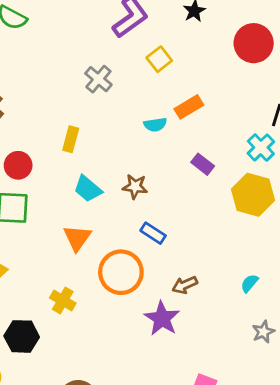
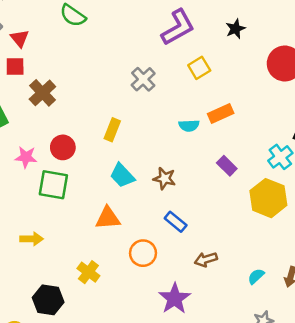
orange triangle: (77, 238) -> (108, 218), turned 44
orange circle: (121, 272) -> (143, 253), size x0.7
brown arrow: (185, 285) -> (206, 259), moved

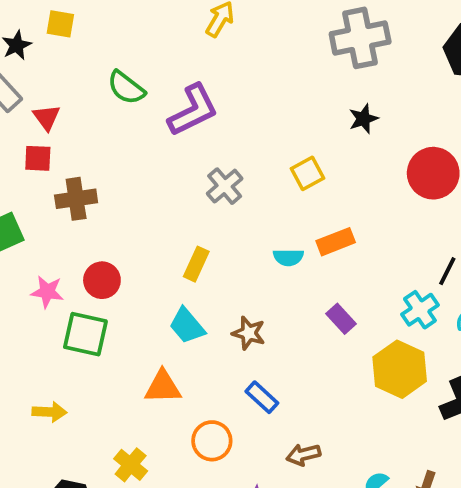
purple L-shape: (178, 27) -> (193, 110), moved
brown cross: (42, 93) -> (76, 199), turned 32
yellow rectangle: (112, 130) -> (196, 264), moved

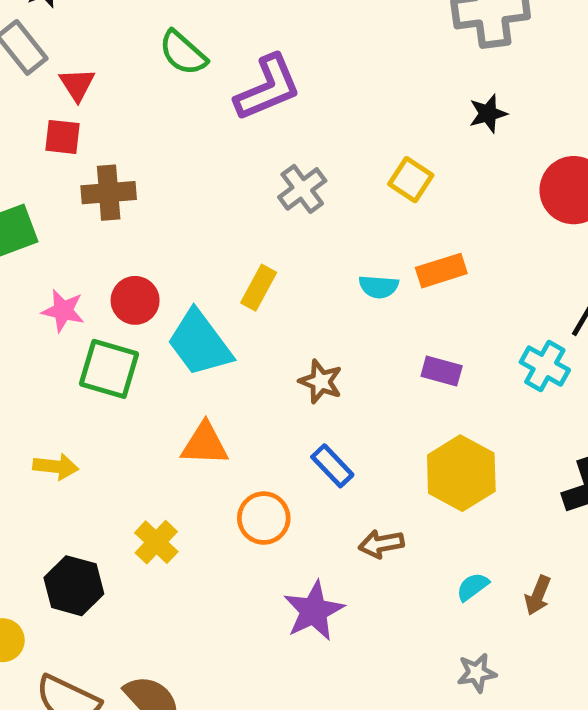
yellow square: (308, 173) -> (411, 180), turned -32
cyan cross: (420, 310) -> (545, 366), turned -30
purple rectangle: (341, 319) -> (442, 371), turned -36
cyan trapezoid: (187, 326) -> (200, 343), moved, size x1.4
yellow hexagon: (400, 369) -> (461, 473), moved

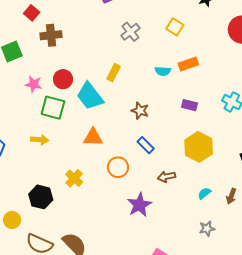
red square: (62, 137) -> (32, 13), turned 35
yellow arrow: (56, 467) -> (40, 140), moved

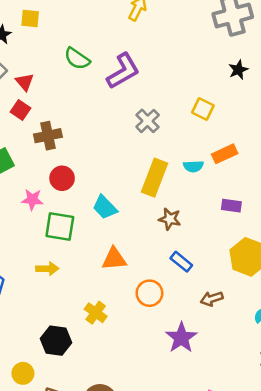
yellow rectangle: (114, 73) -> (154, 178), moved, size x1.6
red circle: (63, 79) -> (62, 178), moved
cyan trapezoid: (90, 96) -> (105, 207), size x0.7

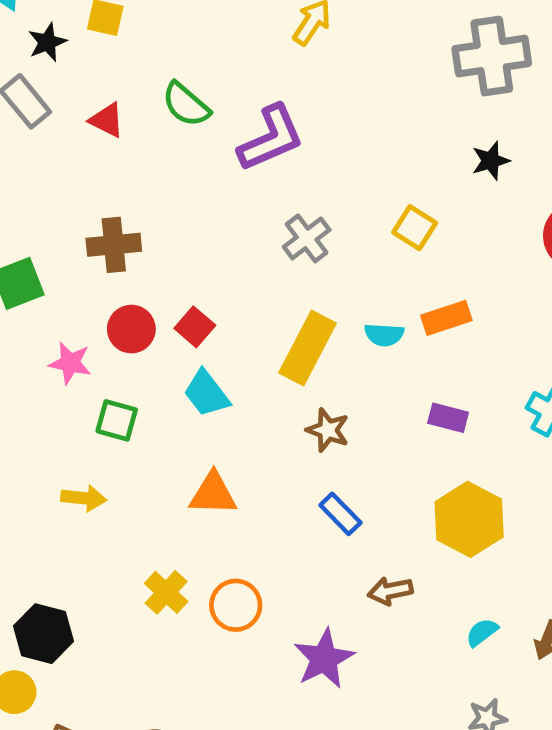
red triangle: (25, 82) -> (107, 120), moved, turned -30
red square: (20, 110) -> (195, 327), moved
green square: (60, 226) -> (117, 420), size x0.7
orange circle: (149, 293) -> (236, 605), moved
black hexagon: (56, 341) -> (44, 634), moved

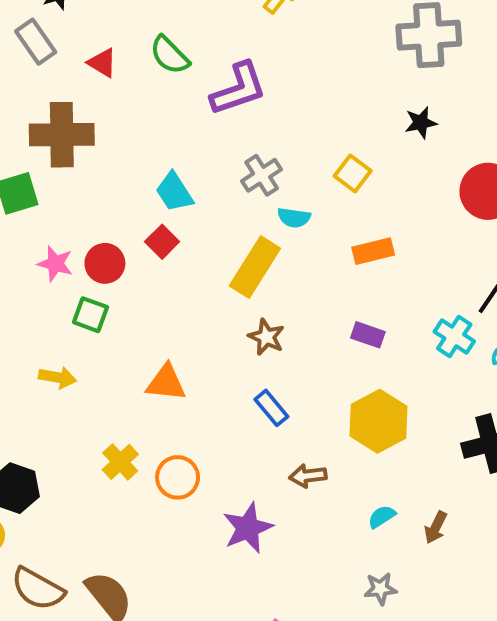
brown cross: (114, 245) -> (62, 135), moved, size x1.4
red circle: (131, 329) -> (105, 263), moved
cyan semicircle: (384, 335) -> (294, 218), moved
cyan trapezoid: (207, 393) -> (174, 192), moved

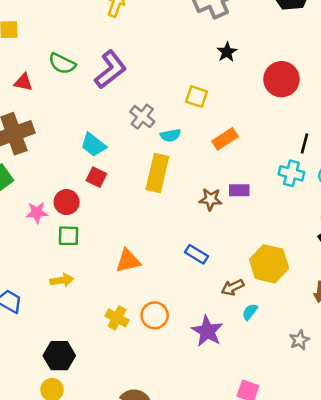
brown star: (266, 337) -> (211, 199), moved
yellow hexagon: (379, 421) -> (269, 264), moved
cyan semicircle: (382, 517) -> (250, 312), moved

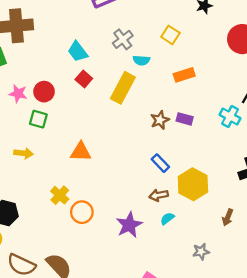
red square: (96, 177) -> (84, 79), moved
brown star: (211, 199) -> (160, 120), turned 30
blue rectangle: (197, 254) -> (160, 163), moved
orange circle: (155, 315) -> (82, 212), moved

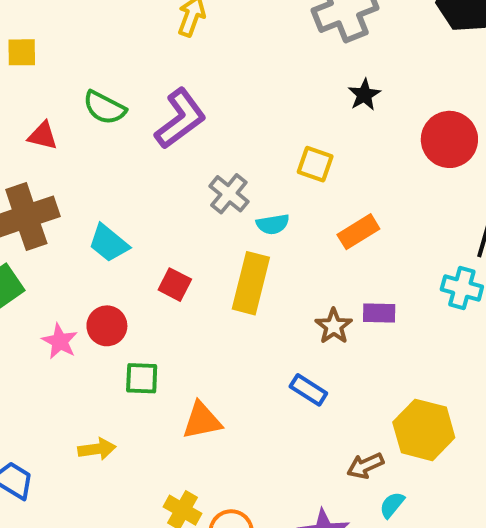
cyan trapezoid: (78, 52) -> (109, 243), moved
pink star: (18, 94) -> (60, 341), turned 30
green square: (38, 119) -> (142, 378), moved
blue rectangle: (160, 163) -> (308, 390), moved

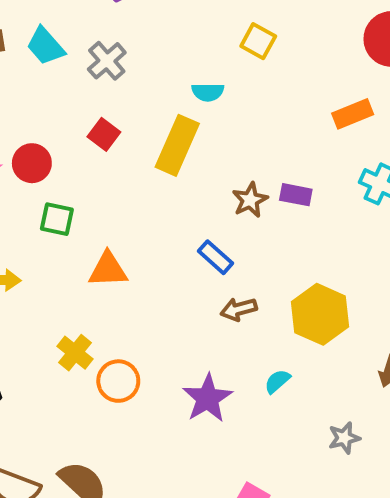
gray cross: (229, 194) -> (107, 61), moved
orange rectangle: (358, 232) -> (353, 114), moved
cyan trapezoid: (109, 243) -> (45, 46), moved
brown arrow: (365, 466) -> (239, 309), moved

